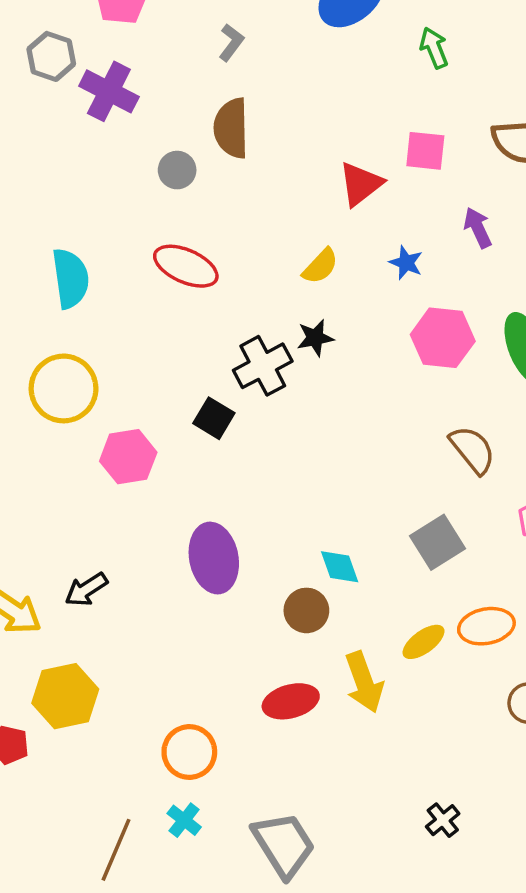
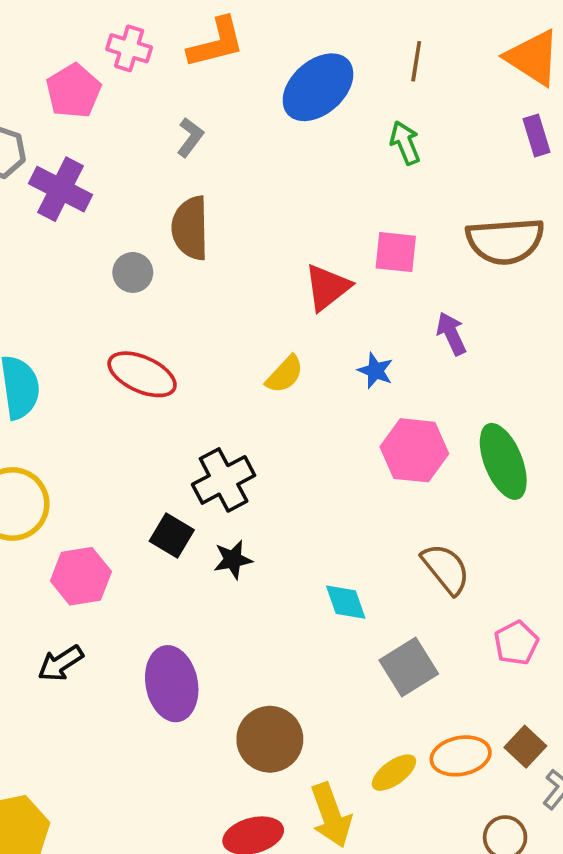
black star: (315, 338) -> (233, 560), moved
cyan diamond: (340, 567) -> (346, 602), moved
black arrow: (86, 589) -> (61, 663), moved
brown circle: (306, 610) -> (270, 739), size x1.4

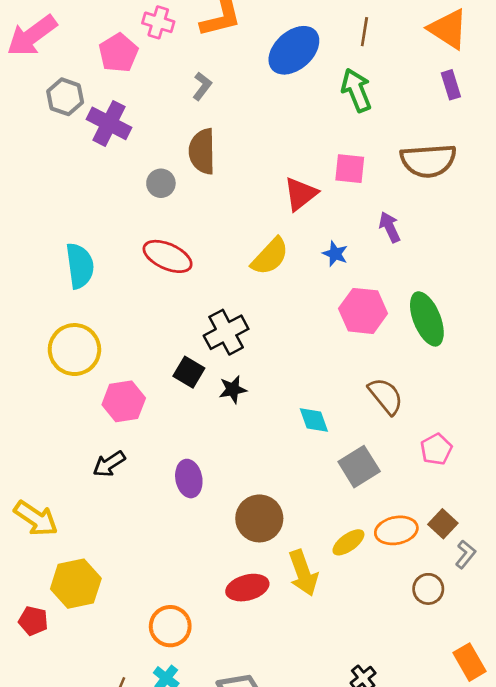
green arrow: (405, 143) -> (356, 90), size x1.4
yellow semicircle: (285, 374) -> (270, 256), size x1.4
purple ellipse: (172, 684) -> (189, 479), size x0.7

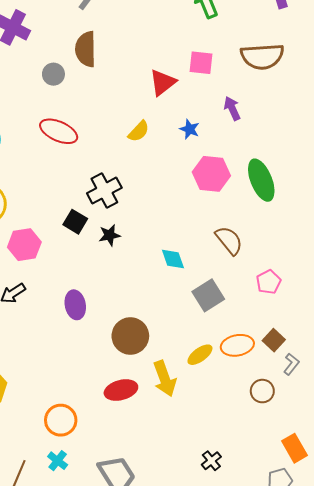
yellow semicircle: (270, 256) -> (139, 131), size x0.7

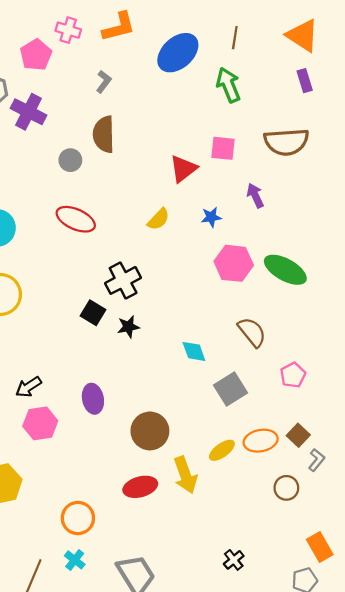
blue star: (190, 129) -> (211, 217), turned -30
green ellipse: (261, 180) -> (285, 270), turned -39
pink hexagon: (24, 245) -> (40, 423), moved

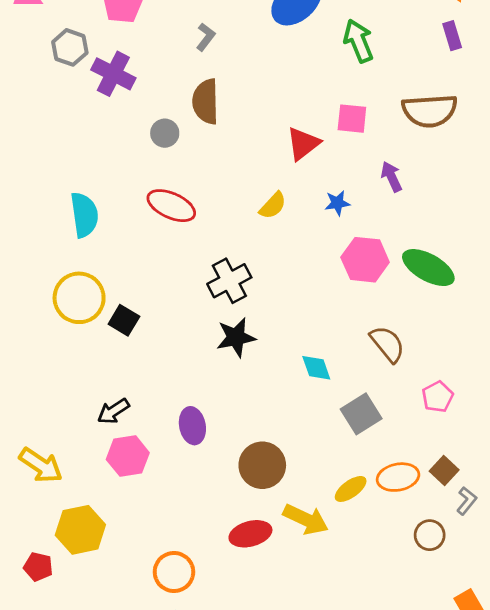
black square: (93, 313) -> (124, 320), moved
black star: (128, 327) -> (236, 337), size x1.4
yellow arrow: (185, 475) -> (306, 519), turned -45

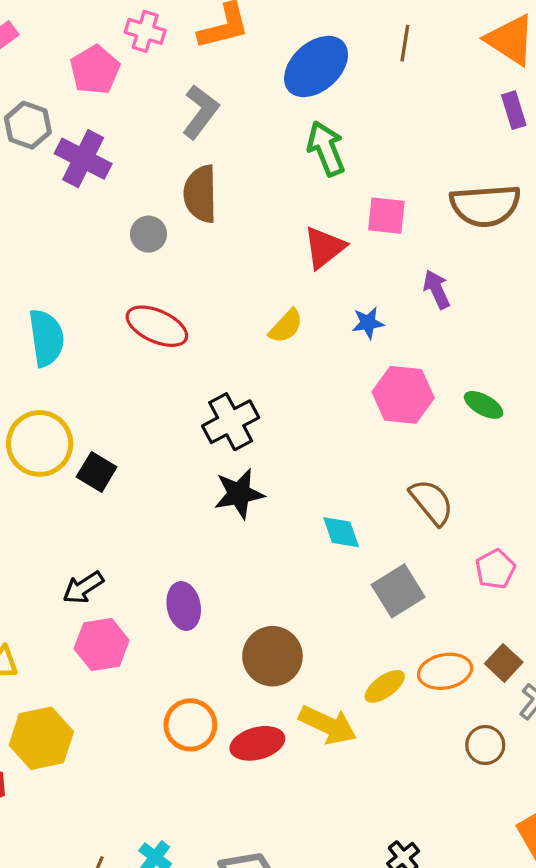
gray L-shape: (206, 37) -> (200, 112), size x1.5
green arrow: (358, 41) -> (326, 149), moved
green ellipse: (428, 268) -> (484, 405), size x0.6
orange circle: (174, 572) -> (190, 725), moved

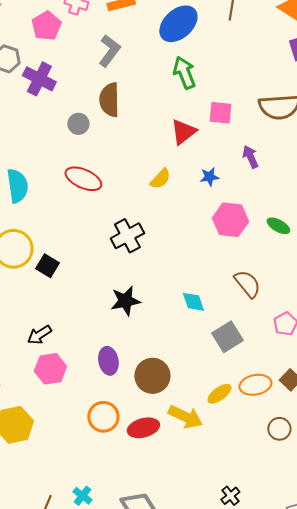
black star: (239, 494) -> (125, 301), moved
purple ellipse: (184, 606) -> (108, 361), moved

